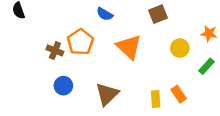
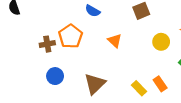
orange triangle: (129, 47) -> (115, 41), size x0.6
brown cross: (55, 50) -> (47, 44), turned -32
yellow rectangle: (156, 99) -> (139, 88), turned -40

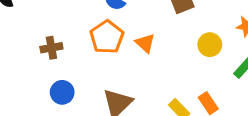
orange pentagon: (71, 36) -> (107, 37), moved

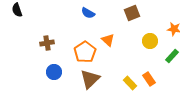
orange pentagon: (107, 37) -> (85, 52), moved

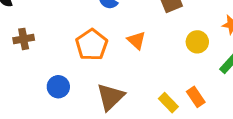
brown cross: (47, 43) -> (24, 39), moved
orange pentagon: (85, 52) -> (92, 45), moved

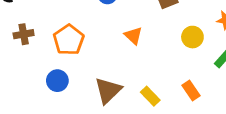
orange pentagon: (92, 45) -> (69, 40), moved
yellow rectangle: (168, 103) -> (150, 96), moved

